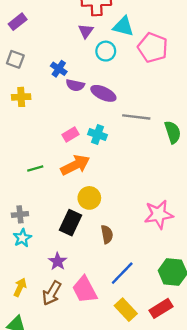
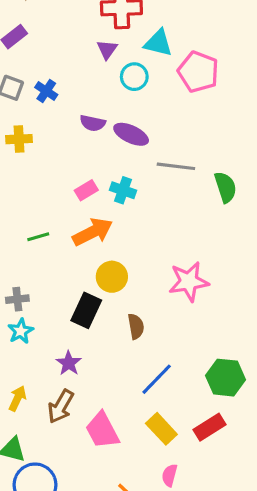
blue cross: (59, 69) -> (46, 91), moved
pink star: (159, 214) -> (189, 282), moved
pink trapezoid: (85, 290) -> (102, 430), moved

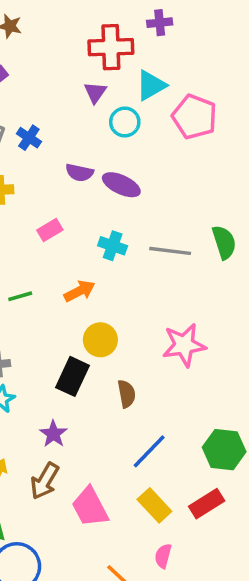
cyan triangle: (158, 43) -> (151, 85), turned -44
gray line: (176, 166) -> (170, 251), moved
pink rectangle: (86, 190) -> (50, 230), moved
orange arrow: (93, 232) -> (79, 291), size x0.7

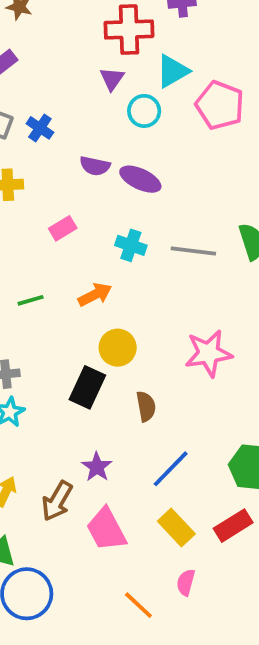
purple star: (53, 434) -> (97, 467), moved

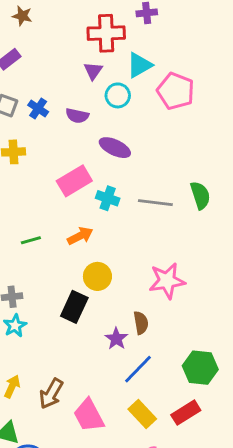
purple semicircle: (95, 166) -> (77, 116), moved
pink rectangle: (63, 228) -> (74, 181), moved, size x1.6
brown semicircle: (146, 406) -> (141, 323), moved
purple star: (97, 467) -> (116, 339), moved

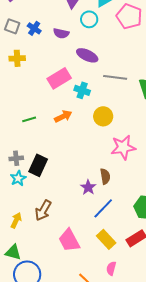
gray line: (155, 203) -> (115, 77), moved
yellow circle: (97, 276) -> (103, 116), moved
black rectangle: (74, 307) -> (38, 165), moved
brown arrow: (51, 394) -> (43, 210), moved

